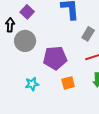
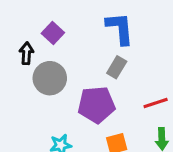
gray rectangle: (88, 34) -> (117, 67), moved

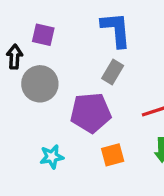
purple square: (53, 33) -> (43, 35), turned -30

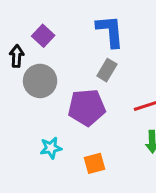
purple square: (43, 35) -> (43, 36), turned 30
orange square: (113, 155) -> (95, 163), moved

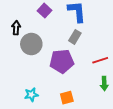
purple square: (43, 36) -> (44, 11), moved
cyan star: (51, 148) -> (31, 95), moved

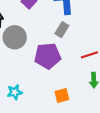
orange square: (67, 98) -> (62, 95), moved

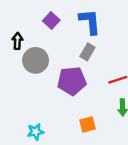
cyan star: (15, 92) -> (36, 132), moved

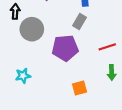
cyan star: (36, 132) -> (23, 76), moved

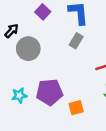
black arrow: (15, 11) -> (12, 31), turned 40
purple pentagon: (65, 48) -> (49, 92), moved

